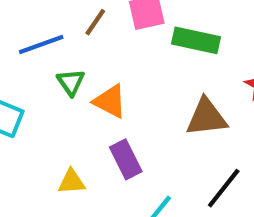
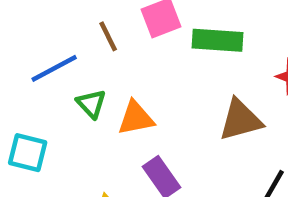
brown line: (95, 22) -> (108, 36), turned -52
orange triangle: (110, 101) -> (136, 118), turned -30

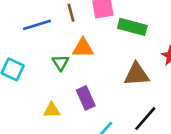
green triangle: (91, 104) -> (61, 63), moved
orange triangle: (136, 118) -> (83, 48), moved

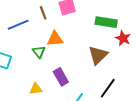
green rectangle: (132, 27) -> (106, 22), moved
brown triangle: (137, 74) -> (98, 55), turned -35

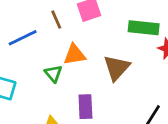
brown triangle: (98, 55) -> (117, 68), moved
purple rectangle: (61, 77) -> (85, 107), turned 30

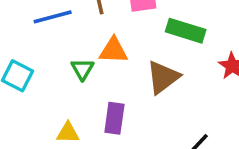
green rectangle: (144, 28) -> (186, 31), moved

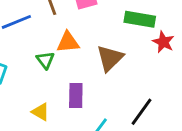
green rectangle: (186, 31) -> (140, 19), moved
yellow triangle: (68, 133) -> (41, 112), turned 36

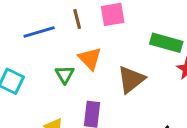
orange triangle: (68, 42) -> (90, 58), turned 45

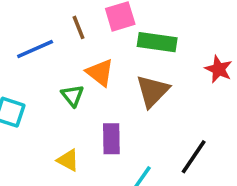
green rectangle: (166, 43) -> (157, 42), moved

